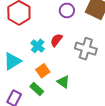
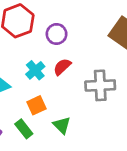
purple circle: (67, 10) -> (57, 34), moved
gray cross: (86, 49) -> (100, 85), turned -30

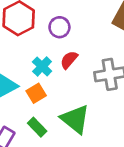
orange square: (36, 105) -> (36, 93), moved
green triangle: (62, 125) -> (75, 119), size x1.6

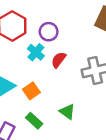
cyan cross: (42, 66) -> (36, 52), moved
green triangle: (75, 119) -> (67, 112), size x0.6

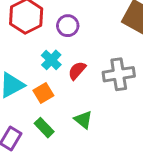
cyan cross: (36, 52) -> (51, 60), moved
red semicircle: (59, 60) -> (77, 71), moved

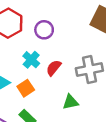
green triangle: (83, 120) -> (70, 102), moved, turned -49

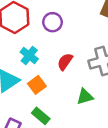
cyan cross: (31, 60) -> (29, 55), moved

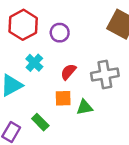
orange square: (37, 85) -> (63, 98), moved, turned 30

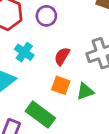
orange square: (63, 98) -> (61, 85), turned 30
green rectangle: (40, 122) -> (40, 115), size x1.5

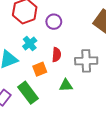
red semicircle: (62, 56) -> (57, 55), turned 136
orange square: (61, 85) -> (40, 69), moved, turned 32

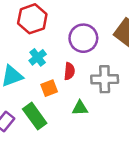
purple circle: (54, 22) -> (83, 38), moved, size x1.5

